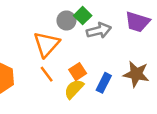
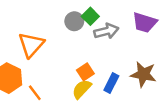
orange triangle: (47, 44) -> (31, 45), moved
orange line: (47, 74) -> (35, 93), moved

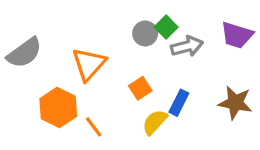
orange square: (85, 72) -> (140, 88), moved
blue rectangle: (111, 83) -> (179, 103), moved

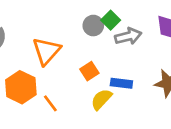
blue rectangle: (179, 103) -> (121, 83), turned 70

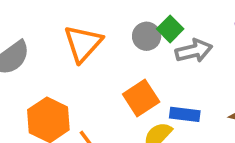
orange triangle: (46, 51) -> (83, 44), moved
orange square: (89, 71) -> (141, 98), size x1.4

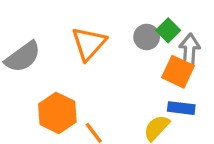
gray arrow: (194, 51) -> (190, 50), turned -72
orange square: (141, 98) -> (178, 72), moved, turned -32

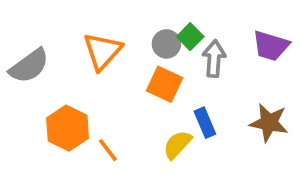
orange square: (178, 72) -> (165, 84), moved
blue rectangle: (181, 108) -> (205, 123), turned 60

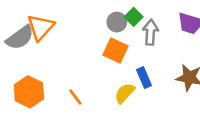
orange triangle: (102, 51) -> (41, 27), moved
orange hexagon: (68, 128) -> (29, 92), moved

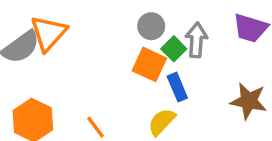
green square: (134, 17) -> (174, 49), moved
blue rectangle: (144, 78) -> (177, 87), moved

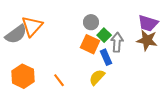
gray arrow: (196, 40) -> (117, 42), moved
brown star: (249, 101) -> (147, 40), moved

